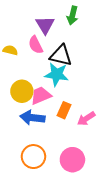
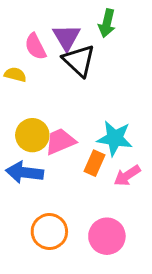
pink semicircle: (36, 45) -> (35, 47), moved
black triangle: (61, 55) -> (79, 61), moved, turned 30
cyan star: (57, 74) -> (115, 138), moved
blue arrow: (32, 118) -> (25, 172), moved

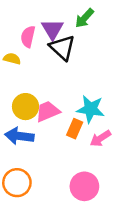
green arrow: (107, 23) -> (84, 18), turned 30
pink semicircle: (35, 47) -> (28, 37), turned 40
orange circle: (49, 232) -> (17, 183), moved

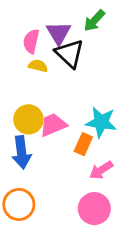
yellow semicircle: (12, 59) -> (38, 66), moved
blue arrow: (19, 136) -> (22, 152), turned -104
pink arrow: (100, 138) -> (101, 170), moved

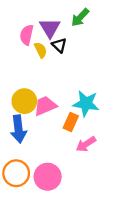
black triangle: (70, 54) -> (59, 45), size x0.6
yellow semicircle: (38, 66) -> (41, 50), moved, turned 49
pink circle: (94, 209) -> (48, 177), moved

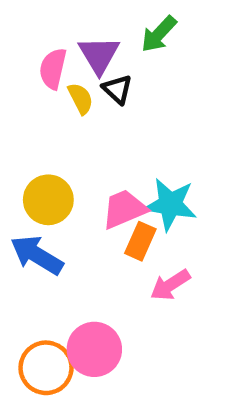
pink trapezoid: (45, 106) -> (124, 209), moved
blue arrow: (18, 129) -> (37, 255), turned 128
orange circle: (16, 173) -> (46, 368), moved

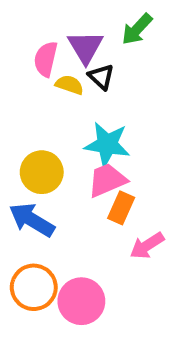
yellow semicircle: (81, 99) -> (69, 85), turned -44
cyan star: (170, 204) -> (107, 144), moved
orange circle: (46, 368) -> (34, 287), moved

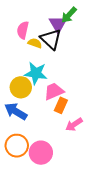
purple triangle: (85, 47) -> (58, 24), moved
black triangle: (101, 77) -> (51, 39), size x1.6
cyan star: (107, 144) -> (36, 73), moved

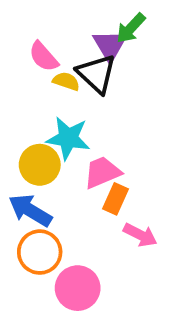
pink semicircle: (23, 30) -> (43, 57), turned -54
pink arrow: (74, 124) -> (140, 235), turned -120
orange circle: (17, 146) -> (40, 252), moved

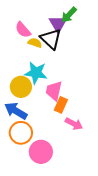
pink trapezoid: (102, 172) -> (54, 91), turned -55

